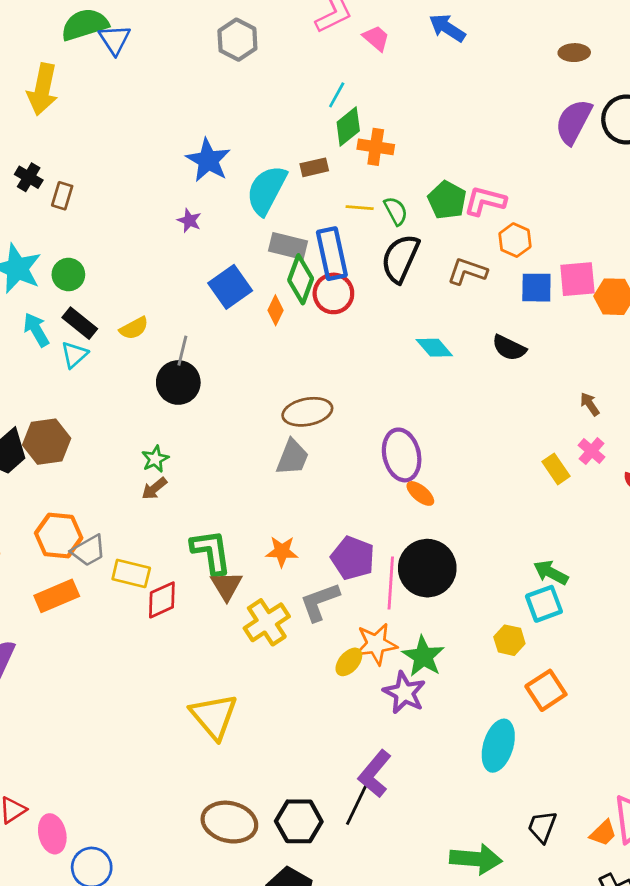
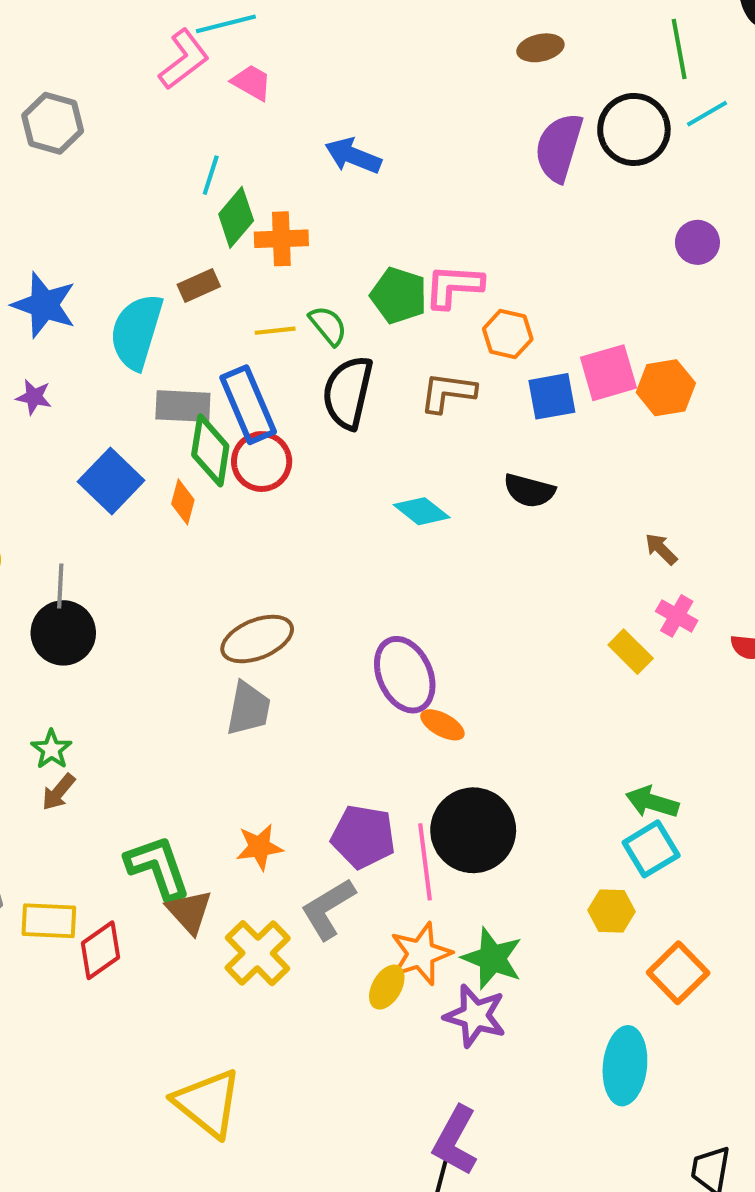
blue arrow: (447, 28) -> (353, 156), moved

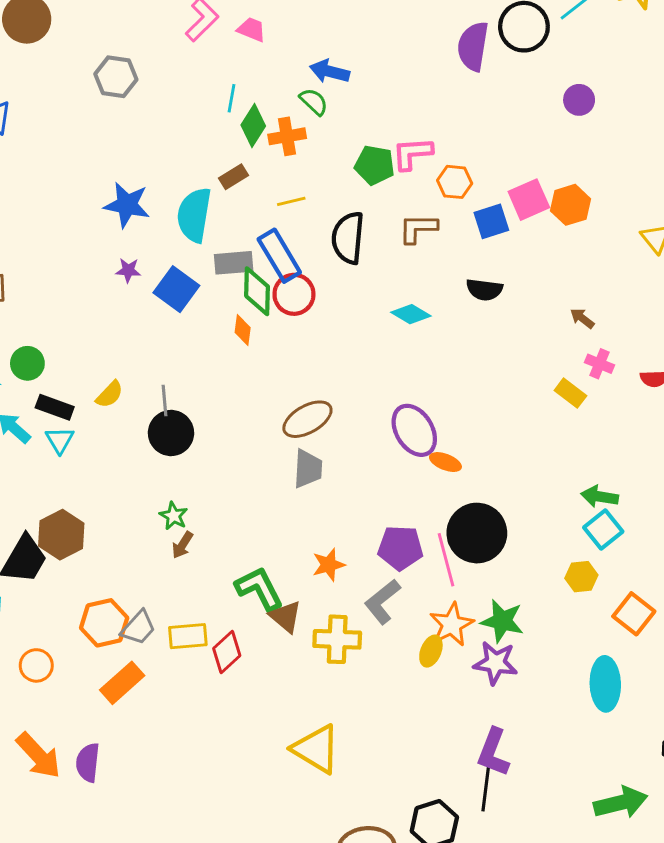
green semicircle: (328, 326) -> (314, 102), moved
blue square: (111, 481) -> (176, 289), moved
yellow cross: (258, 953) -> (337, 639), turned -36

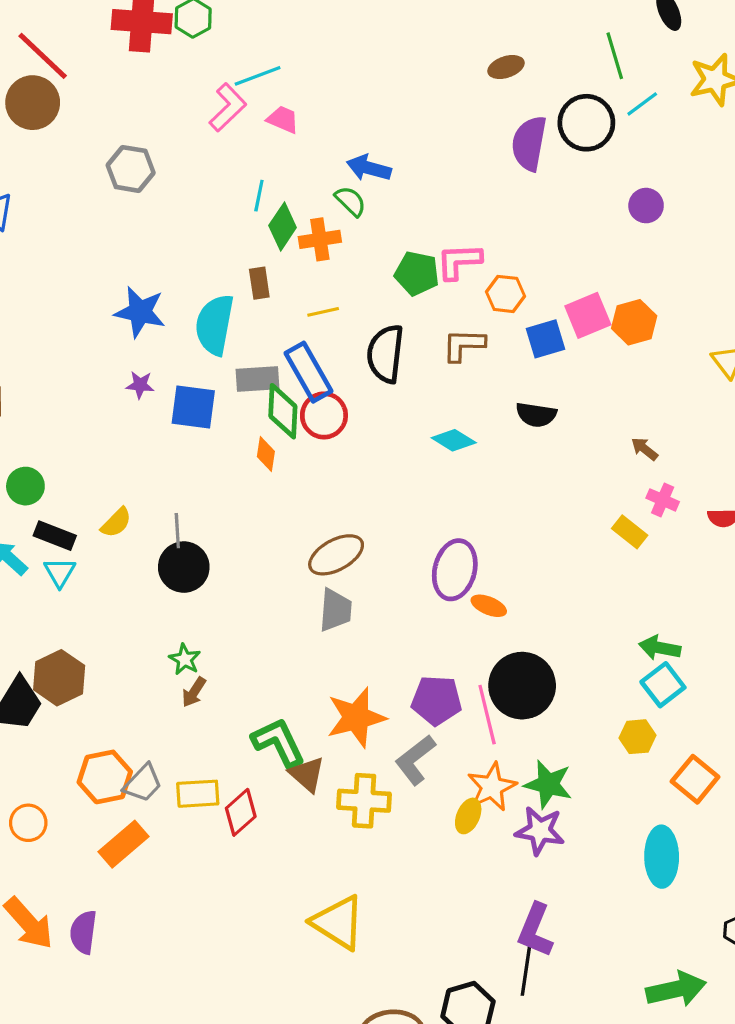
brown rectangle: (233, 177) -> (259, 283), turned -68
blue square: (176, 289) -> (193, 407), turned -30
purple ellipse: (414, 430) -> (455, 570), turned 45
orange star: (329, 565) -> (356, 717), size x1.6

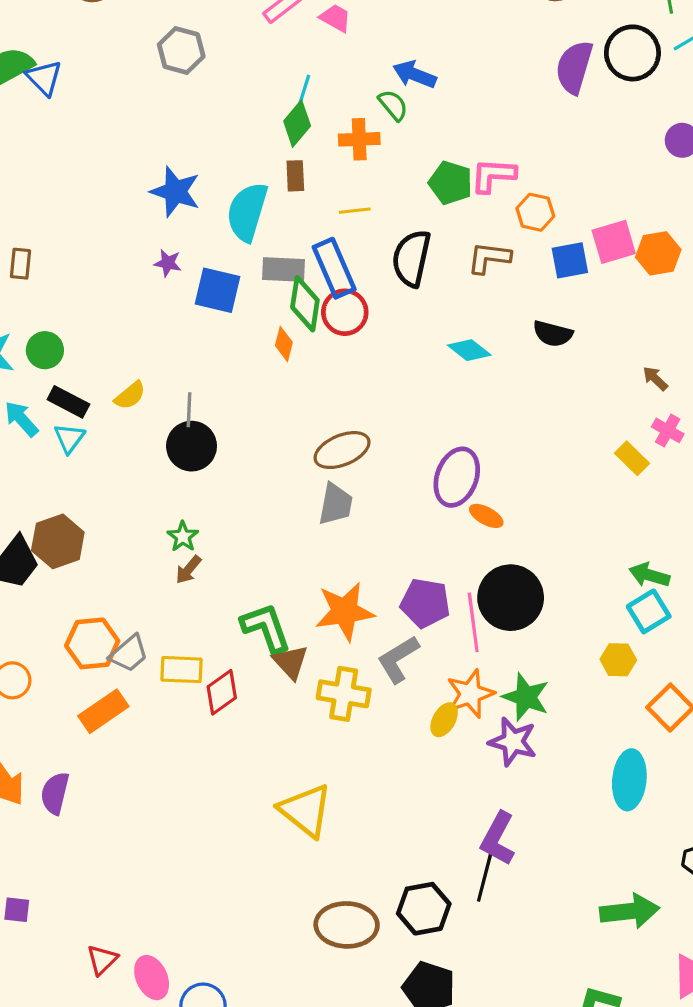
green diamond: (283, 226) -> (297, 123), moved

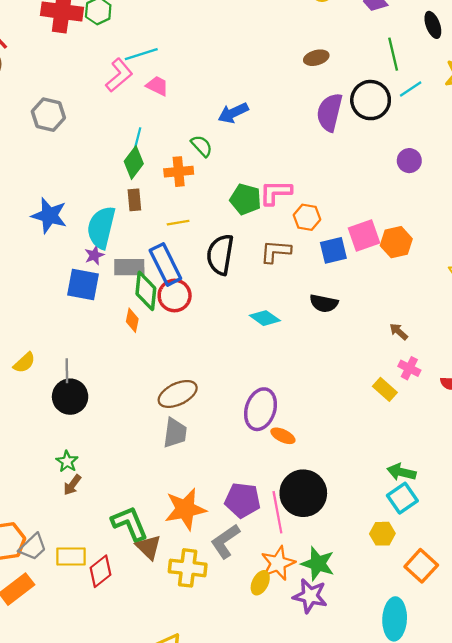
blue arrow: (415, 74) -> (233, 113), moved, turned -44
purple star: (168, 263) -> (94, 255), moved, turned -30

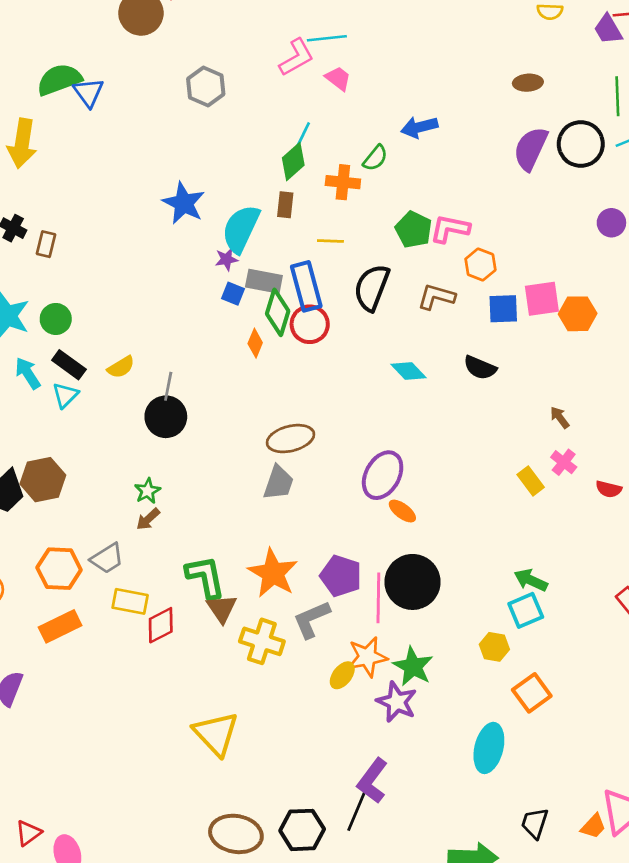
green semicircle: (202, 146) -> (375, 158), turned 70
blue square: (83, 284) -> (233, 294), moved, size x0.6
orange star: (185, 509) -> (273, 573), turned 30
gray trapezoid: (33, 547) -> (107, 558), moved

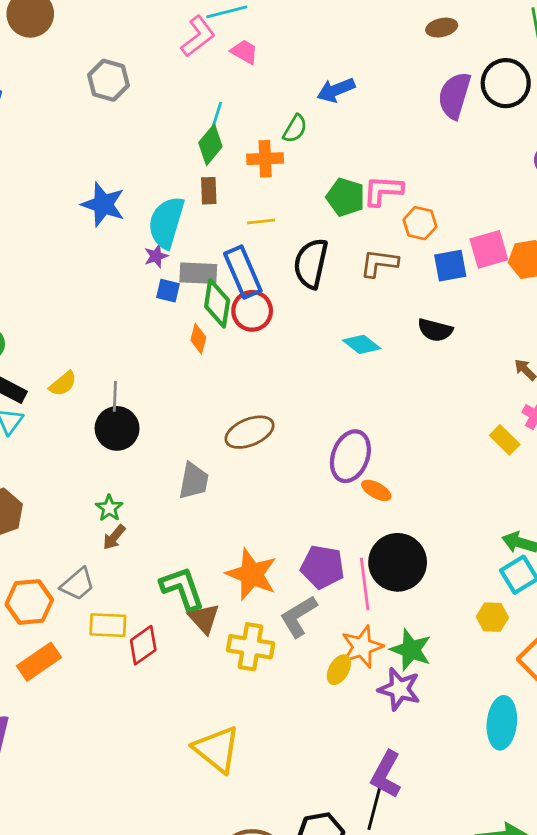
gray trapezoid: (278, 483) -> (194, 481), moved

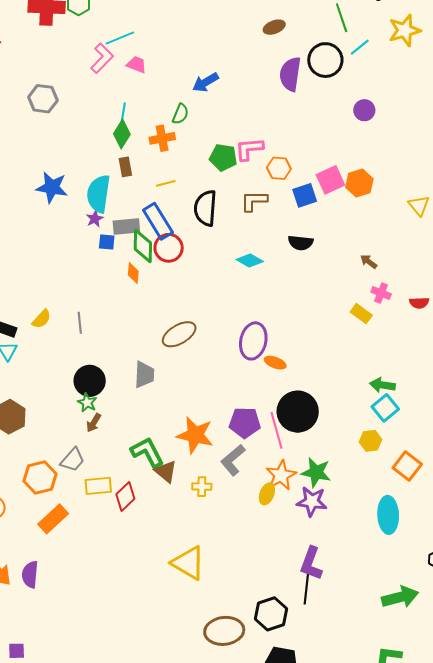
black circle: (117, 428) -> (90, 381), moved
yellow cross: (251, 647) -> (202, 487), size x0.6

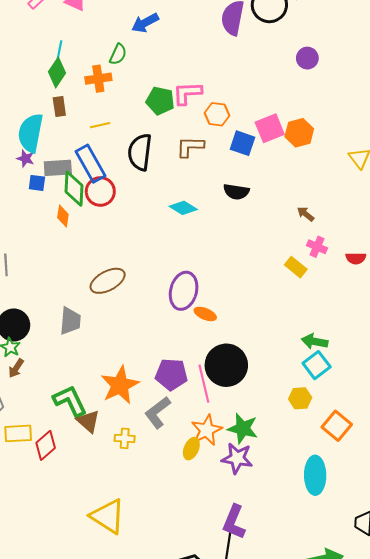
blue square: (305, 195) -> (242, 143), turned 35
purple star: (95, 219) -> (26, 159), turned -30
orange star: (195, 435) -> (120, 385), turned 30

